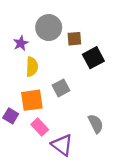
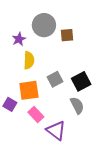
black square: (93, 58) -> (81, 81), moved
gray semicircle: (96, 124) -> (77, 105), moved

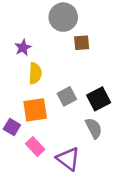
gray circle: (44, 25) -> (63, 17), moved
pink rectangle: (36, 114) -> (35, 147), moved

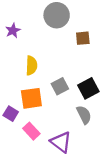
brown square: (82, 43) -> (83, 38), moved
purple star: (23, 48) -> (13, 31), moved

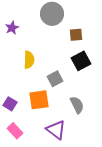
black square: (88, 88) -> (81, 61), moved
orange square: (31, 98) -> (39, 100), moved
pink rectangle: (31, 131) -> (15, 131), moved

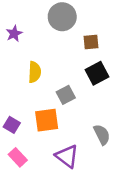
gray semicircle: (77, 105) -> (102, 135), moved

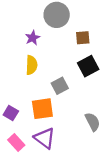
purple star: (14, 34) -> (33, 38), moved
purple triangle: (67, 156) -> (45, 138), moved

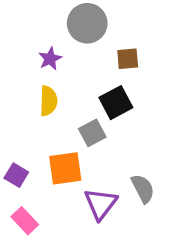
black square: (88, 66) -> (116, 103), moved
purple triangle: (45, 138) -> (101, 204), moved, turned 30

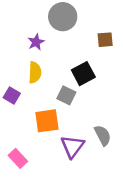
brown square: (128, 59) -> (105, 40), moved
gray square: (92, 133) -> (66, 95), turned -36
purple square: (16, 175) -> (12, 95), moved

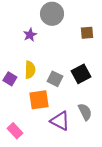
yellow semicircle: (35, 72) -> (30, 70), moved
black square: (83, 74) -> (81, 74), moved
purple triangle: (72, 146) -> (60, 121), turned -40

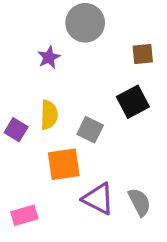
black square: (81, 74) -> (133, 102), moved
gray semicircle: (85, 112) -> (139, 202), moved
pink rectangle: (15, 131) -> (24, 215), turned -63

